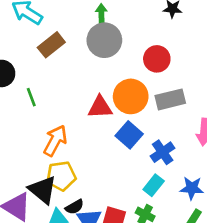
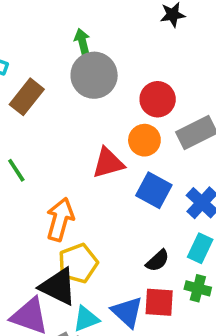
red circle: (157, 59) -> (158, 99), moved
orange circle: (131, 96) -> (144, 140), size x0.7
black semicircle: (75, 207) -> (158, 261), moved

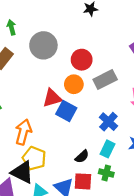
green arrow: (82, 42) -> (11, 27), moved
blue square: (154, 190) -> (66, 111), moved
yellow pentagon: (78, 263) -> (34, 158), turned -30

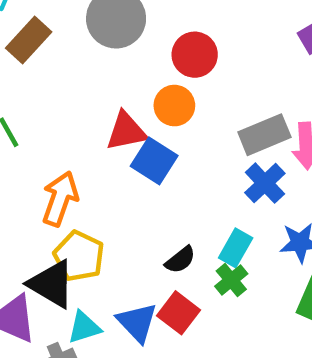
gray rectangle: (105, 80) -> (264, 135), moved
blue cross: (108, 122) -> (265, 183), moved
green cross: (106, 173) -> (231, 280), moved, turned 32
red square: (83, 181) -> (178, 313), turned 30

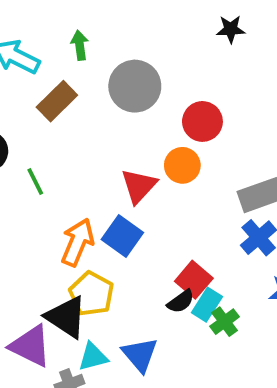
red triangle: (126, 131) -> (139, 186), turned -39
blue square: (154, 161) -> (122, 236), moved
cyan rectangle: (236, 248) -> (207, 305), moved
red square: (178, 313) -> (194, 280), moved

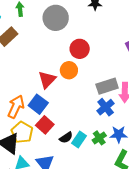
gray circle: (135, 86) -> (56, 18), moved
red square: (194, 280) -> (45, 125), moved
green cross: (225, 322) -> (99, 138), moved

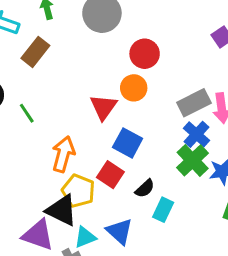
blue square: (38, 104) -> (128, 143), moved
green cross: (99, 138) -> (193, 160), moved, size x1.5
cyan rectangle: (79, 139) -> (163, 210), moved

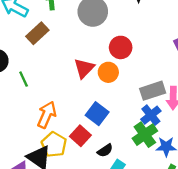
red triangle: (103, 107) -> (84, 68), moved

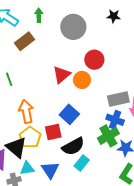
orange arrow: (47, 115) -> (26, 111), turned -40
blue cross: (151, 115) -> (115, 120), turned -36
red square: (80, 136) -> (53, 132), turned 30
black semicircle: (105, 150) -> (73, 146), size x1.6

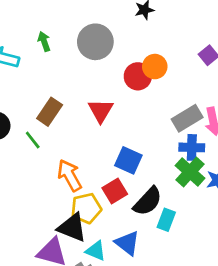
brown rectangle: (24, 41) -> (50, 112), moved
orange circle: (82, 80) -> (155, 67), moved
yellow pentagon: (30, 137) -> (86, 208), turned -30
cyan triangle: (27, 168) -> (96, 251), turned 49

